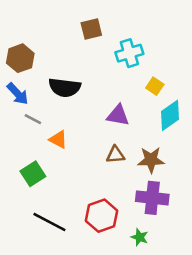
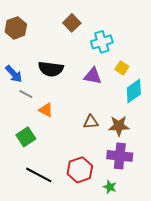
brown square: (91, 29) -> (72, 23), turned -30
brown hexagon: (20, 58) -> (16, 28), moved
purple triangle: (118, 115) -> (93, 76), moved

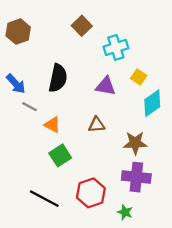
black semicircle: (51, 69) -> (58, 78), turned -85
brown triangle: (91, 122) -> (97, 125), moved
green square: (26, 137) -> (60, 155), moved

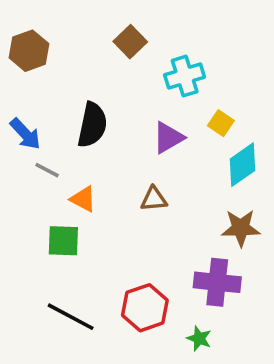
purple triangle: (106, 86) -> (168, 138), turned -40
brown star: (135, 143) -> (241, 228), moved
green square: (60, 155) -> (63, 241), moved, turned 35

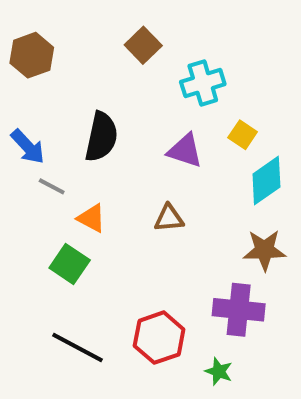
purple triangle: (168, 138) -> (185, 151), turned 48
green square: (63, 241) -> (70, 264), turned 32

